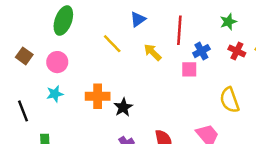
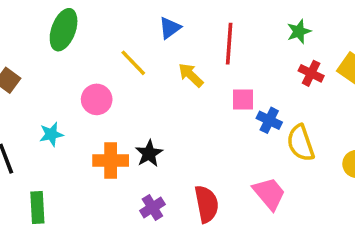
blue cross: (201, 51) -> (269, 120), moved, turned -35
pink circle: (57, 62) -> (97, 99), moved
orange cross: (98, 96) -> (111, 160), moved

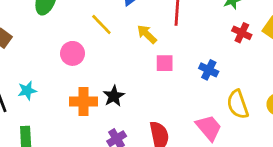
pink square: (243, 99) -> (165, 63), moved
cyan star: (51, 134) -> (27, 91), moved
yellow semicircle: (301, 143) -> (238, 104), moved

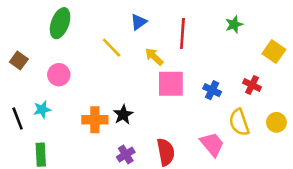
red cross: (242, 33) -> (252, 85), moved
pink circle: (72, 53) -> (59, 75), moved
pink square: (165, 63) -> (171, 84), size x1.6

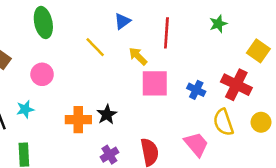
green ellipse: (60, 23) -> (43, 22), turned -32
red cross: (252, 85) -> (236, 85), size x1.6

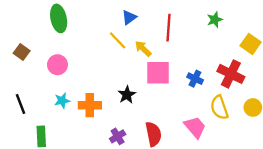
yellow line: (95, 47) -> (118, 40), moved
cyan star: (25, 109) -> (62, 101), moved
black star: (107, 114) -> (127, 95), moved

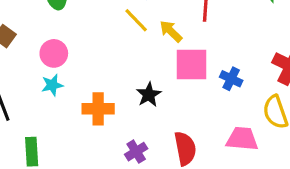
blue cross: (195, 79) -> (231, 79), moved
cyan star: (62, 101) -> (52, 85), moved
pink trapezoid: (195, 127) -> (242, 139), turned -45

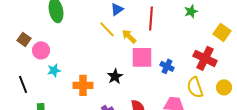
pink circle: (54, 53) -> (41, 50), moved

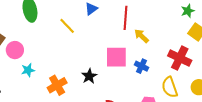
green star: (191, 11) -> (188, 11), moved
yellow line: (107, 29) -> (67, 26), moved
yellow arrow: (129, 36) -> (141, 36), moved
orange cross: (83, 85) -> (57, 85), turned -30

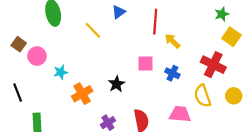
pink square: (116, 57) -> (146, 64), size x0.7
cyan star: (28, 70) -> (61, 72), moved

